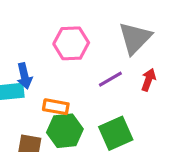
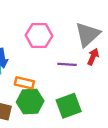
purple line: (110, 79) -> (67, 64), turned 30
red arrow: (149, 80) -> (93, 57), moved

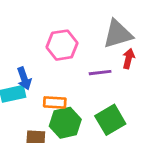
gray triangle: (88, 34) -> (118, 34), turned 36

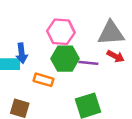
red arrow: (129, 59) -> (116, 56), turned 91
green hexagon: (65, 123) -> (65, 59), moved

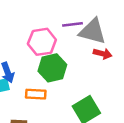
gray triangle: (111, 33) -> (93, 31), turned 32
purple line: (88, 63) -> (72, 24), moved

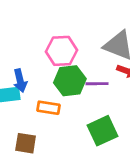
purple line: (72, 24) -> (97, 84), moved

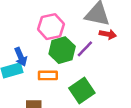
purple line: (97, 84) -> (85, 49), turned -36
green square: (102, 131) -> (82, 91), moved

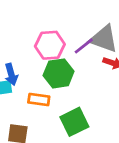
purple line: (85, 49) -> (84, 46), moved

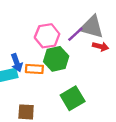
orange rectangle: (39, 100) -> (34, 69), moved

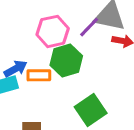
blue arrow: (17, 63) -> (16, 69), turned -96

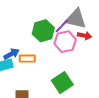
pink hexagon: (53, 31) -> (65, 42), moved
green hexagon: (66, 60) -> (43, 31), moved

